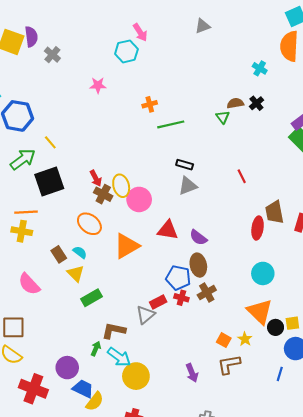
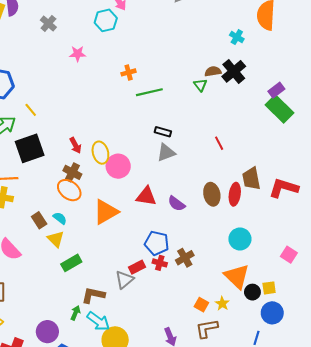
gray cross: (52, 55) -> (48, 24), moved
black cross: (256, 103) -> (234, 71), size x1.6
brown cross: (103, 194) -> (72, 172), moved
brown ellipse: (198, 265) -> (212, 194), moved

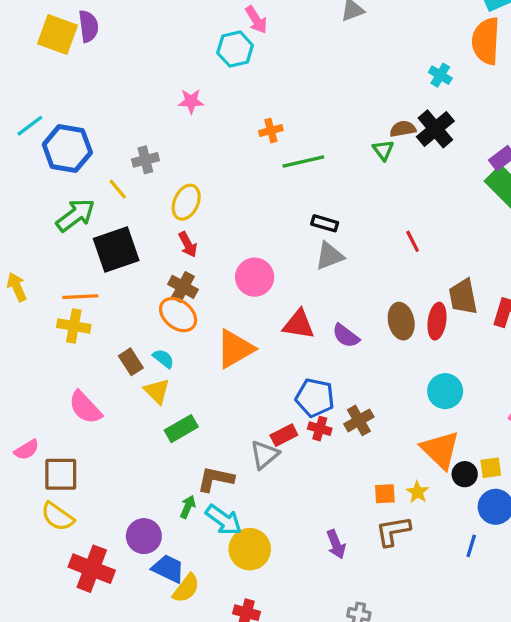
gray cross: (48, 24) -> (145, 160), moved, turned 35
yellow ellipse: (100, 153) -> (186, 202), moved, turned 40
orange square: (201, 305) -> (385, 494), turned -32

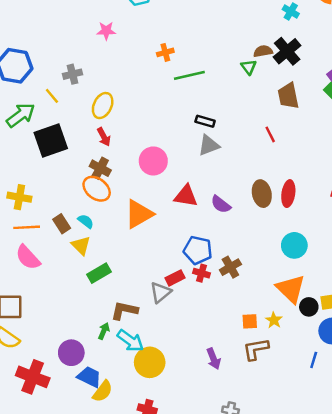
orange line: (80, 297) -> (27, 227), moved
brown trapezoid: (463, 297) -> (288, 96), moved

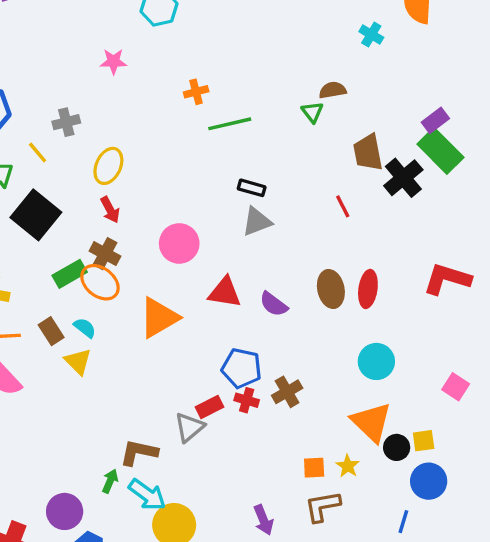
black cross: (287, 51) -> (403, 178), moved
black square: (51, 140) -> (36, 215), turned -32
green rectangle: (99, 273) -> (70, 274), moved

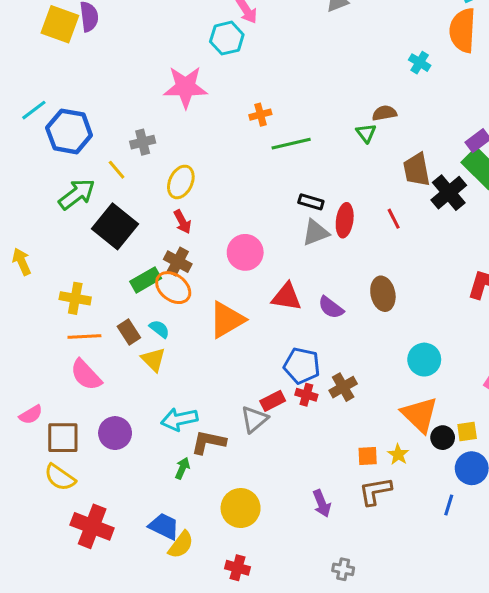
pink star: (113, 61) -> (185, 87), size x1.8
red ellipse: (368, 289) -> (345, 220), moved
cyan arrow: (147, 495) -> (179, 419), moved, turned 132
purple circle: (65, 511) -> (115, 433), moved

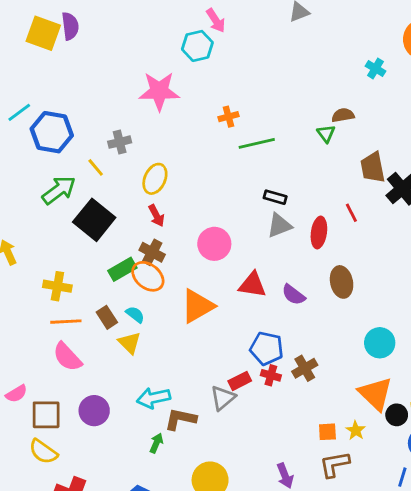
red ellipse: (345, 220) -> (319, 233), moved

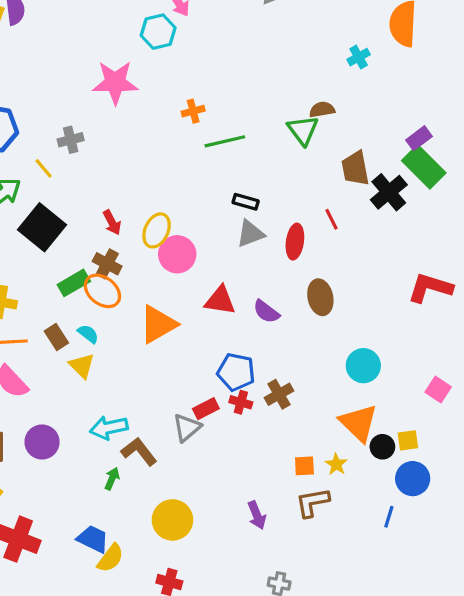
cyan cross: (375, 69) -> (359, 57), turned 30
green triangle: (326, 134) -> (303, 130), size x1.5
yellow ellipse: (155, 179) -> (157, 230), moved
brown L-shape: (180, 419) -> (139, 452), turned 40

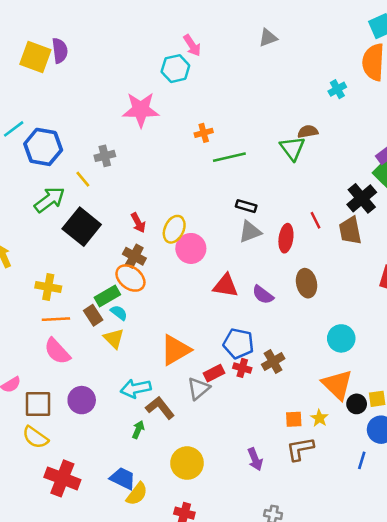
brown trapezoid: (355, 168) -> (350, 230), moved
green rectangle: (74, 283) -> (107, 296), moved
orange triangle: (158, 324) -> (175, 350), moved

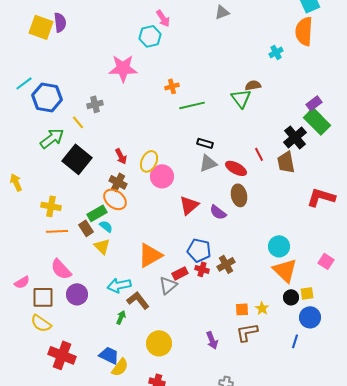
red ellipse: (286, 238) -> (236, 168), turned -70
brown ellipse: (307, 283) -> (239, 195), moved
red triangle: (226, 286) -> (189, 205), turned -50
pink semicircle: (57, 351) -> (61, 269), moved
orange triangle: (337, 385) -> (285, 270), moved

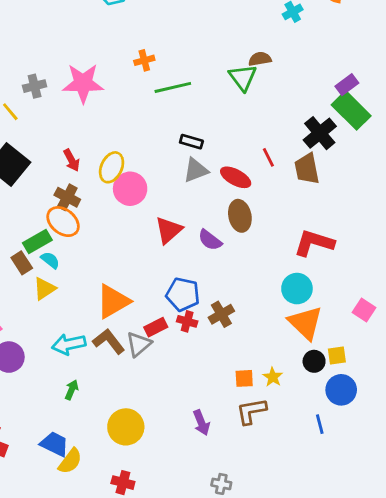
pink star: (123, 68) -> (83, 83), moved
red L-shape: (321, 197) -> (314, 243), moved
yellow triangle: (102, 246) -> (45, 289), turned 42
brown L-shape: (138, 300) -> (109, 341), moved
blue line: (295, 341) -> (320, 424), turned -32

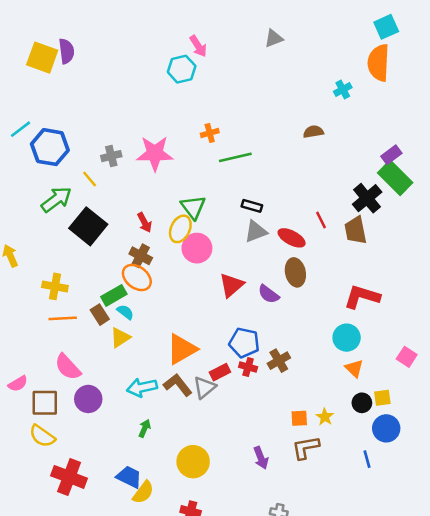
green triangle: (243, 77) -> (193, 207), moved
orange triangle: (305, 323) -> (354, 368), size x0.6

